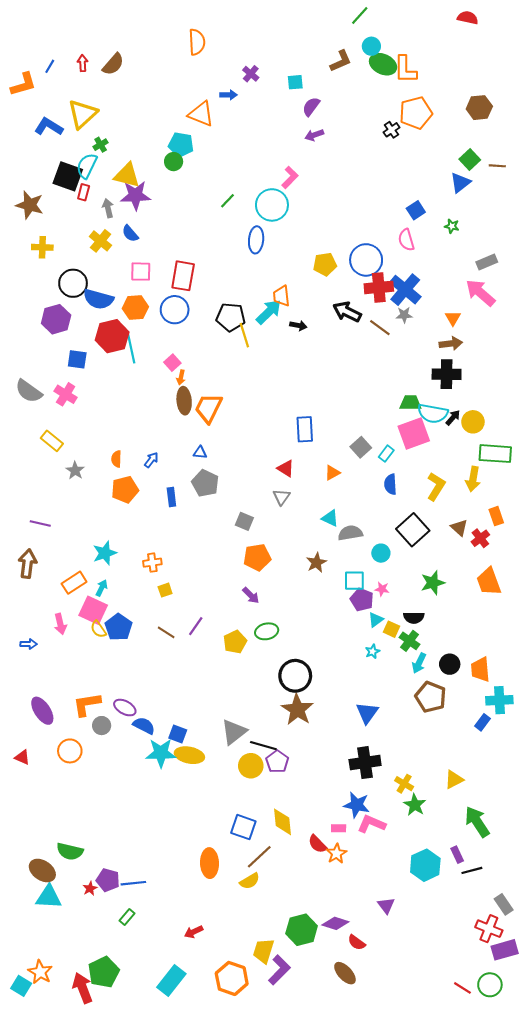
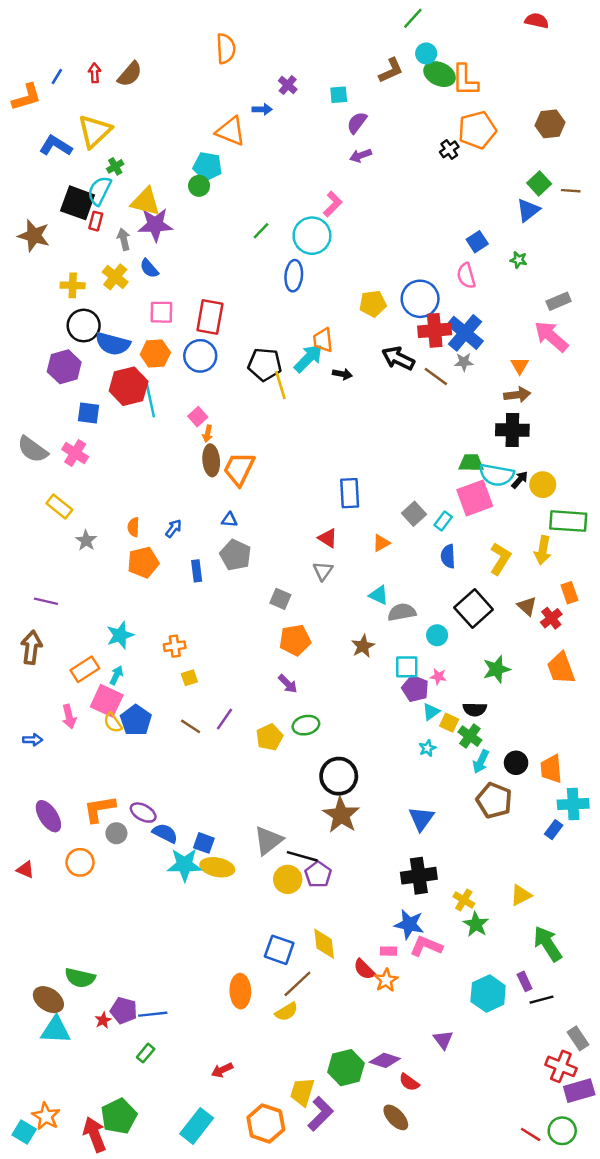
yellow cross: (42, 247) -> (73, 285), moved

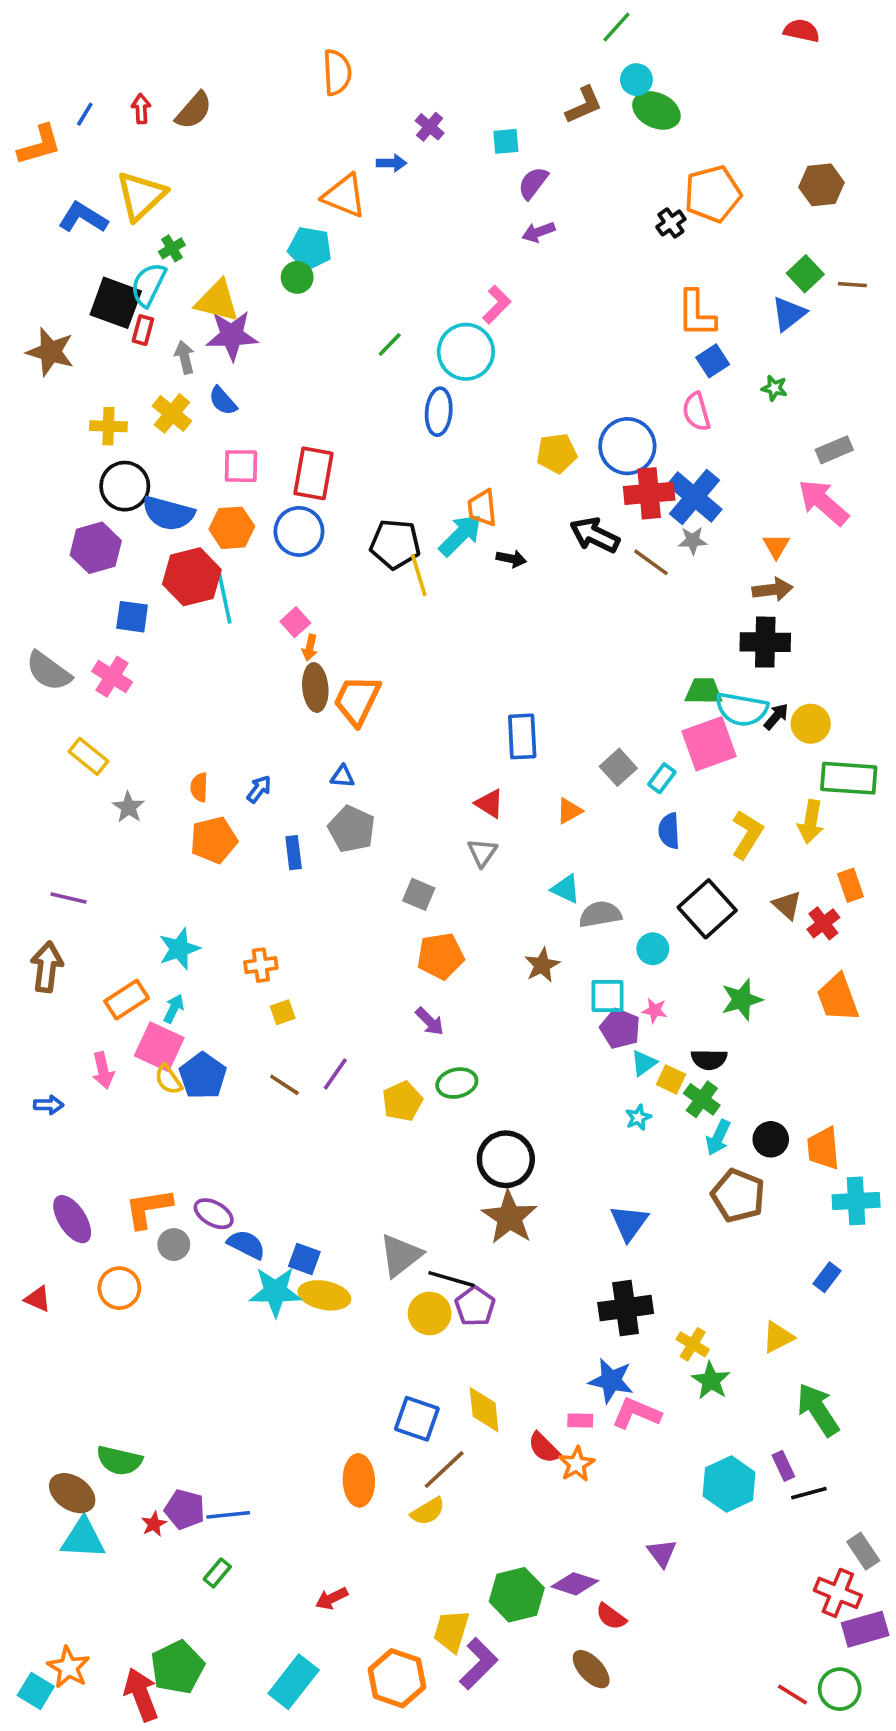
orange L-shape: (465, 80) -> (696, 314), moved
blue rectangle: (554, 830) -> (827, 1277), moved

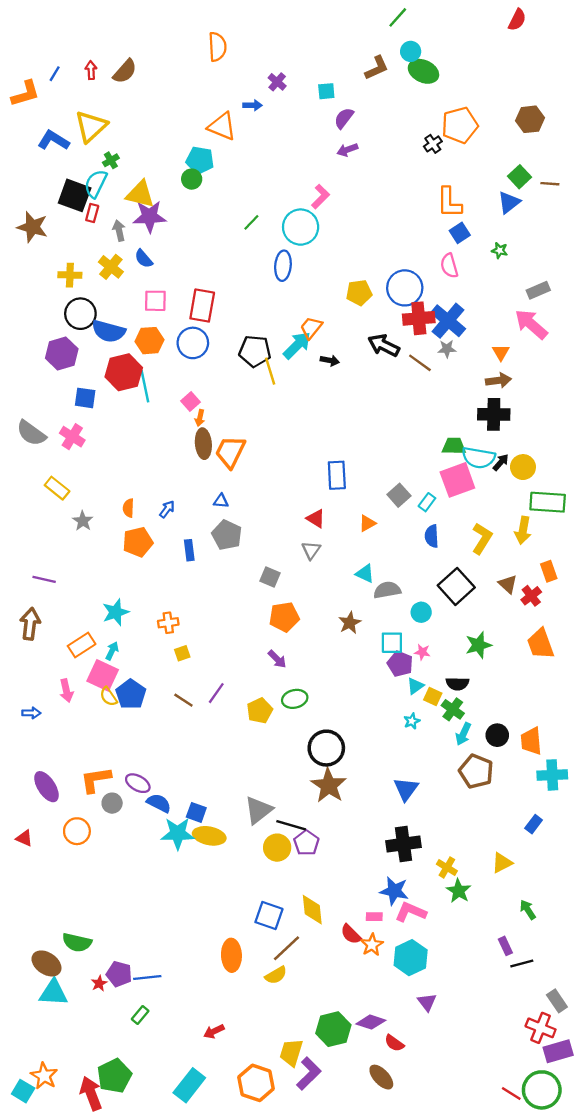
red semicircle: (802, 31) -> (517, 20), turned 105
orange trapezoid: (482, 508) -> (311, 328), turned 45
green arrow: (818, 1410) -> (528, 910), size x0.6
cyan hexagon: (729, 1484) -> (411, 958), moved
green circle: (840, 1689) -> (542, 1090), size x1.4

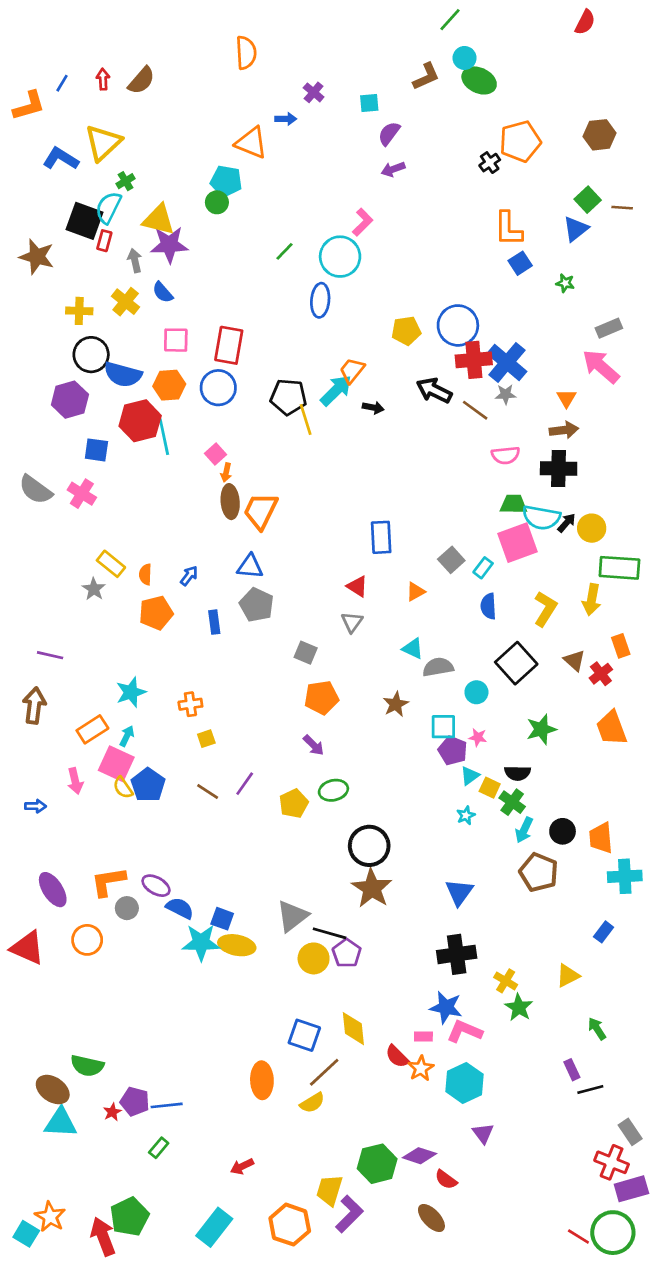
pink semicircle: (449, 266) -> (506, 455), moved, turned -80
yellow rectangle: (57, 488) -> (111, 564), moved
blue triangle: (221, 501) -> (250, 566), size x1.5
red triangle: (24, 838) -> (28, 948), size x1.8

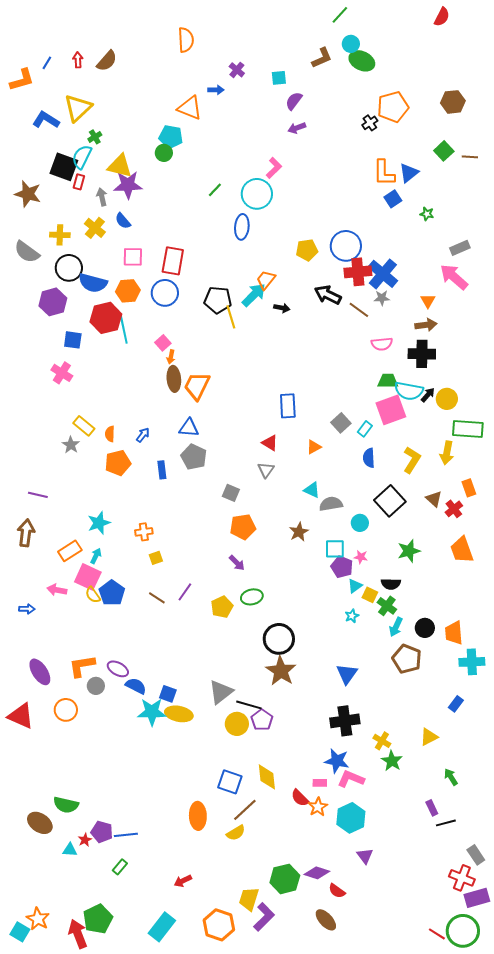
blue triangle: (576, 229) -> (409, 173), moved
gray semicircle: (35, 490) -> (27, 252), moved
pink arrow: (75, 781) -> (57, 590), turned 114
cyan triangle: (61, 1123) -> (70, 850), moved, size x0.6

